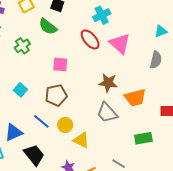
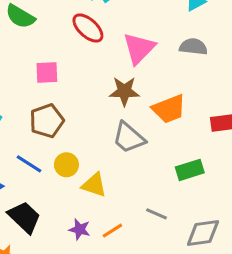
pink triangle: (120, 43) -> (139, 48), moved, turned 40
gray semicircle: (156, 60) -> (193, 47), turned -90

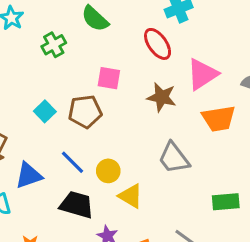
brown star: (124, 91) -> (162, 97), moved
orange trapezoid: (169, 109) -> (219, 119), moved
brown pentagon: (47, 121) -> (85, 112), moved
black trapezoid: (24, 217) -> (77, 205), moved, turned -40

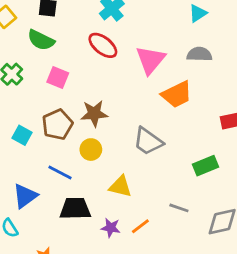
pink square: (109, 78) -> (58, 78), moved, turned 30
brown star: (162, 97) -> (94, 113), moved
yellow circle: (108, 171) -> (91, 150), moved

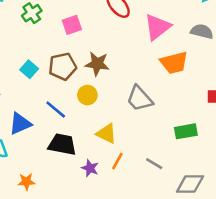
pink square: (58, 78) -> (72, 25), turned 36
orange line: (140, 226) -> (117, 161), moved, turned -36

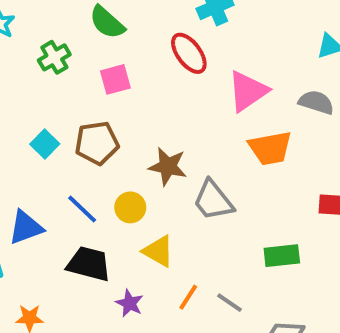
brown star: (97, 64) -> (168, 166), moved
yellow circle: (87, 95) -> (130, 207), moved
orange line: (117, 161) -> (188, 297), moved

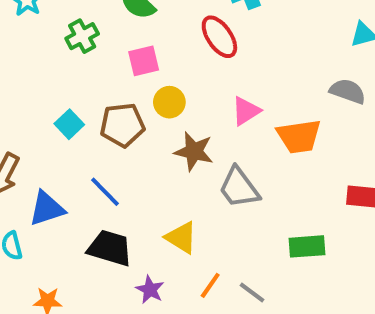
pink triangle: (248, 91) -> (246, 111), moved, size x0.7
yellow circle: (130, 207) -> (169, 102), moved

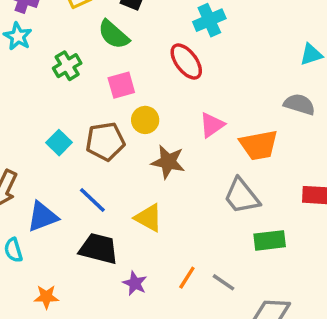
gray trapezoid: (239, 188) -> (242, 196), moved
yellow triangle: (181, 237) -> (149, 218), moved

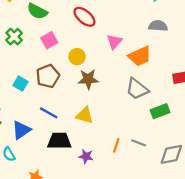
yellow circle: (145, 120) -> (77, 57), moved
pink triangle: (212, 125) -> (114, 42), moved

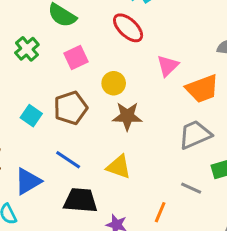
gray trapezoid: (137, 89) -> (195, 135), turned 115
gray line: (139, 143) -> (191, 188), moved

